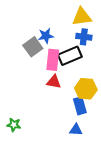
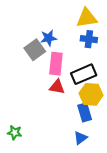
black rectangle: (70, 56) -> (84, 74), moved
blue triangle: (76, 130) -> (80, 138), turned -40

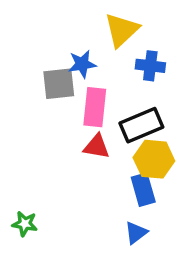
yellow triangle: (87, 18) -> (122, 30), moved, turned -35
gray square: (35, 50) -> (59, 84), turned 30

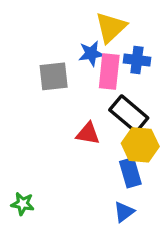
blue star: (82, 64) -> (91, 53), moved
pink rectangle: (95, 107) -> (109, 71), moved
black rectangle: (141, 125) -> (129, 114), turned 63

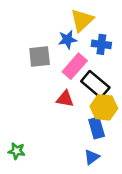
pink rectangle: (109, 71) -> (75, 66), moved, turned 35

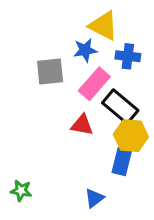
yellow triangle: (82, 20) -> (103, 26), turned -50
blue rectangle: (97, 128) -> (122, 162), turned 30
blue triangle: (92, 157) -> (94, 198), moved

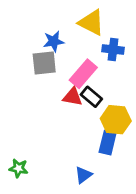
blue star: (85, 50) -> (54, 41), moved
black rectangle: (120, 107) -> (91, 97), moved, size x0.7
red triangle: (82, 125) -> (73, 97), moved

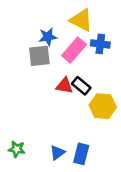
pink rectangle: (83, 74) -> (74, 50), moved
blue rectangle: (108, 143) -> (81, 154), moved
blue triangle: (83, 175) -> (57, 153), moved

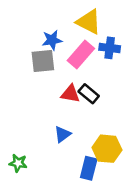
yellow hexagon: (103, 106) -> (107, 149), moved
blue triangle: (57, 153) -> (63, 134), moved

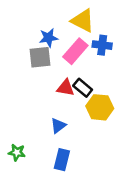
yellow hexagon: (107, 149) -> (100, 107), moved
blue rectangle: (89, 168) -> (62, 160), moved

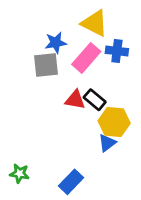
blue triangle: (58, 126) -> (107, 143), moved
blue rectangle: (62, 160) -> (71, 182), turned 30

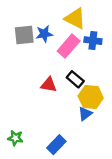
gray square: (46, 65) -> (24, 35), moved
red triangle: (75, 100) -> (49, 85), moved

